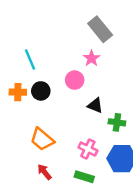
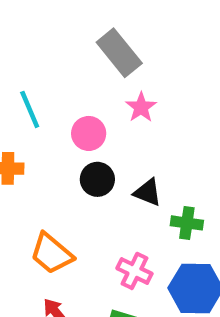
gray rectangle: (100, 29) -> (119, 53), moved
pink circle: (75, 80) -> (89, 133), moved
black circle: (41, 91) -> (97, 179), moved

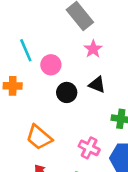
pink circle: (89, 133) -> (51, 65), moved
black triangle: (148, 192) -> (97, 85), moved

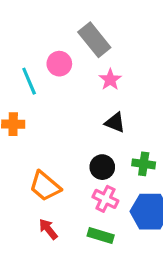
pink circle: (51, 65) -> (59, 64), moved
black circle: (67, 92) -> (102, 167), moved

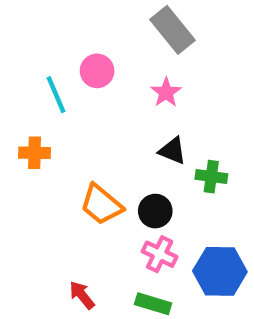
gray rectangle: (94, 40) -> (172, 30), moved
green cross: (144, 164) -> (211, 177), moved
orange trapezoid: (45, 186) -> (101, 205), moved

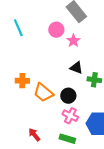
pink circle: (97, 71) -> (56, 30), moved
cyan line: (56, 95) -> (18, 28), moved
orange cross: (34, 153) -> (22, 81), moved

